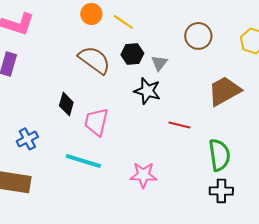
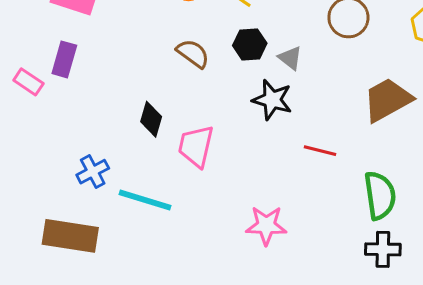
brown semicircle: (94, 60) -> (193, 53), size x0.7
gray triangle: (159, 63) -> (290, 58), turned -30
cyan line: (83, 161) -> (145, 200), moved

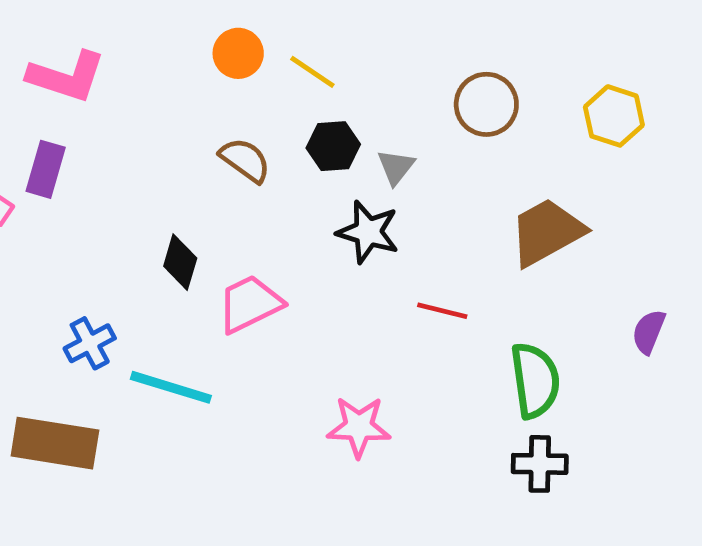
gray triangle: (290, 58) -> (396, 167), turned 30
pink trapezoid: (196, 146) -> (250, 304), turned 51

